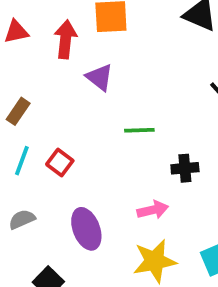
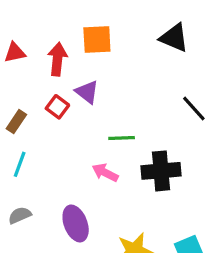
red square: (60, 163) -> (57, 107), moved
black cross: (185, 168) -> (161, 171), size x1.6
pink arrow: (153, 210) -> (105, 173), moved, turned -140

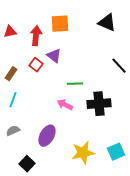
purple ellipse: (76, 223) -> (47, 136), turned 50

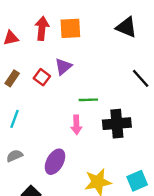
red arrow: (36, 36) -> (42, 28), moved
purple triangle: (54, 56) -> (63, 67), turned 42
brown rectangle: (11, 74) -> (12, 78), moved
pink arrow: (65, 105) -> (76, 125), turned -119

